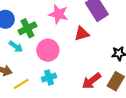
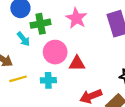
red triangle: (82, 34) -> (77, 63), moved

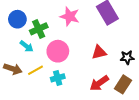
red triangle: (77, 63) -> (99, 52), moved
yellow line: (18, 79) -> (36, 70), moved

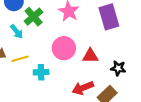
green cross: (39, 29) -> (34, 17), turned -30
pink circle: (58, 51) -> (64, 48), moved

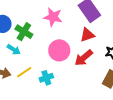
red triangle: (90, 56) -> (87, 35), moved
red arrow: (83, 88) -> (84, 58), moved

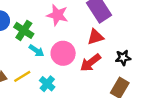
cyan arrow: (14, 49) -> (36, 51), moved
cyan cross: (46, 78) -> (47, 84), turned -32

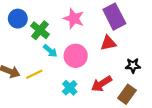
red arrow: (90, 63) -> (101, 84), moved
cyan cross: (47, 84) -> (70, 88), moved

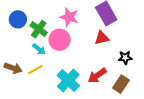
cyan arrow: (50, 51) -> (39, 49), moved
pink circle: (76, 56) -> (60, 40), moved
cyan cross: (70, 88) -> (68, 80), size x1.6

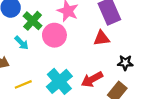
cyan arrow: (39, 49) -> (22, 43), moved
yellow line: (35, 70) -> (23, 84), moved

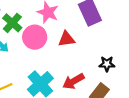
red triangle: (102, 38) -> (66, 39), moved

